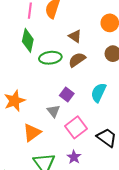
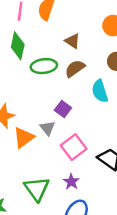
cyan semicircle: (99, 93) -> (100, 91), moved, turned -42
orange triangle: (32, 133) -> (24, 138), moved

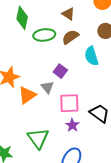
pink square: (74, 147) -> (69, 103), turned 35
purple star: (71, 182) -> (72, 125), moved

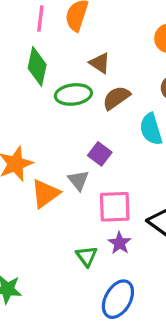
brown triangle: (68, 14) -> (100, 63), moved
green triangle: (38, 138) -> (87, 256), moved, size x0.6

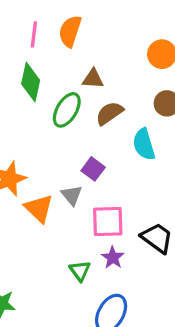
brown triangle: (100, 63) -> (93, 79), turned -30
green ellipse: (73, 94) -> (67, 110), turned -52
orange triangle: (45, 194) -> (39, 208), turned -40

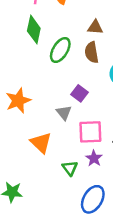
brown triangle: (93, 79) -> (95, 27), moved
brown semicircle: (109, 113) -> (92, 52), turned -65
orange triangle: (39, 208) -> (41, 143), moved

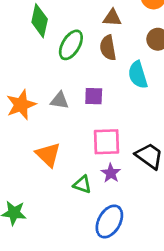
purple square: (80, 93) -> (94, 96), turned -35
gray triangle: (64, 113) -> (60, 100), moved, turned -42
green triangle: (70, 168) -> (82, 184), turned -35

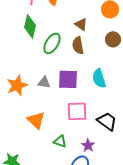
brown triangle: (112, 18) -> (81, 24), turned 32
cyan semicircle: (138, 75) -> (99, 78), moved
purple square: (94, 96) -> (68, 79), size x1.5
purple star: (111, 173) -> (88, 145), moved

